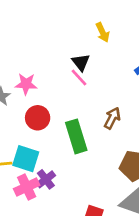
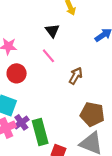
pink line: (79, 78) -> (48, 56), moved
green rectangle: (76, 136) -> (40, 132), moved

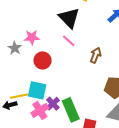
black triangle: (52, 31) -> (69, 18), size x1.6

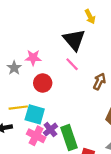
yellow line: (19, 96) -> (18, 108), moved
pink cross: (40, 110) -> (36, 136), turned -36

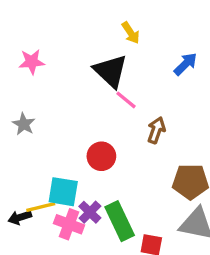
pink star: (33, 58) -> (32, 62), moved
pink line: (72, 64) -> (126, 100), moved
red circle: (43, 83) -> (101, 156), moved
yellow line: (18, 108) -> (41, 207), moved

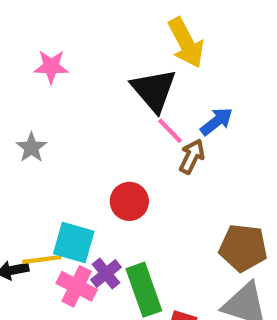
yellow arrow: (131, 33) -> (186, 43), size x1.6
blue arrow: (186, 64) -> (216, 121), moved
brown arrow: (156, 130) -> (192, 156), moved

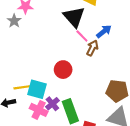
gray star: (31, 148) -> (14, 21), moved
yellow line: (42, 260) -> (23, 87), moved

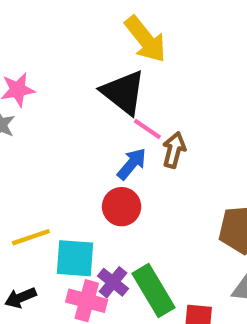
blue arrow: (104, 31) -> (132, 164), moved
yellow line: (23, 87) -> (31, 237), moved

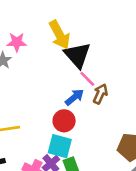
yellow arrow: (145, 39) -> (59, 35), moved
cyan square: (75, 258) -> (60, 146), moved

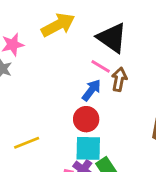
yellow arrow: (59, 35) -> (58, 25), turned -76
black triangle: (77, 55) -> (112, 38), moved

